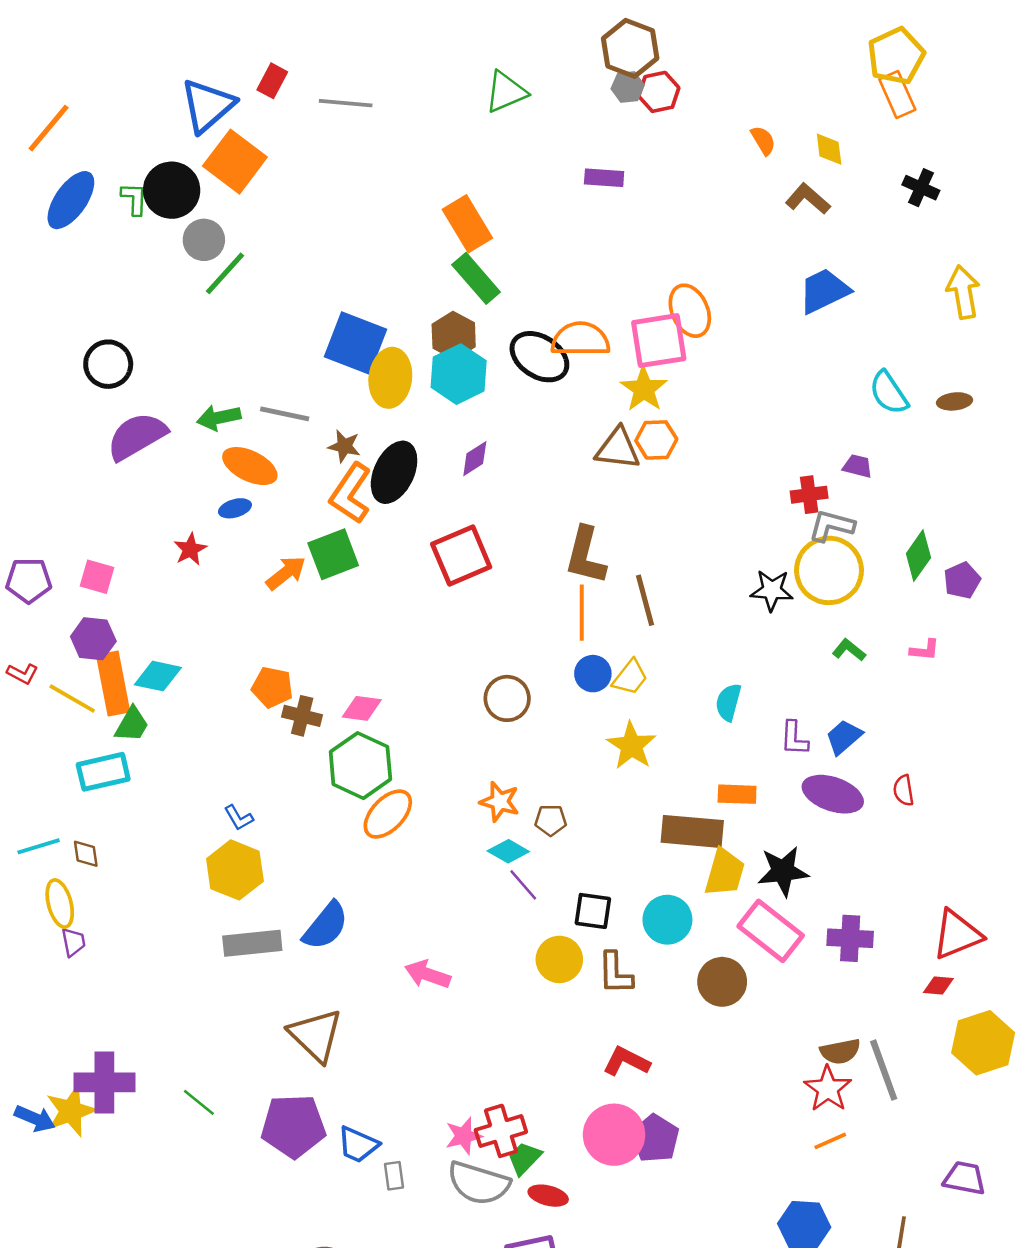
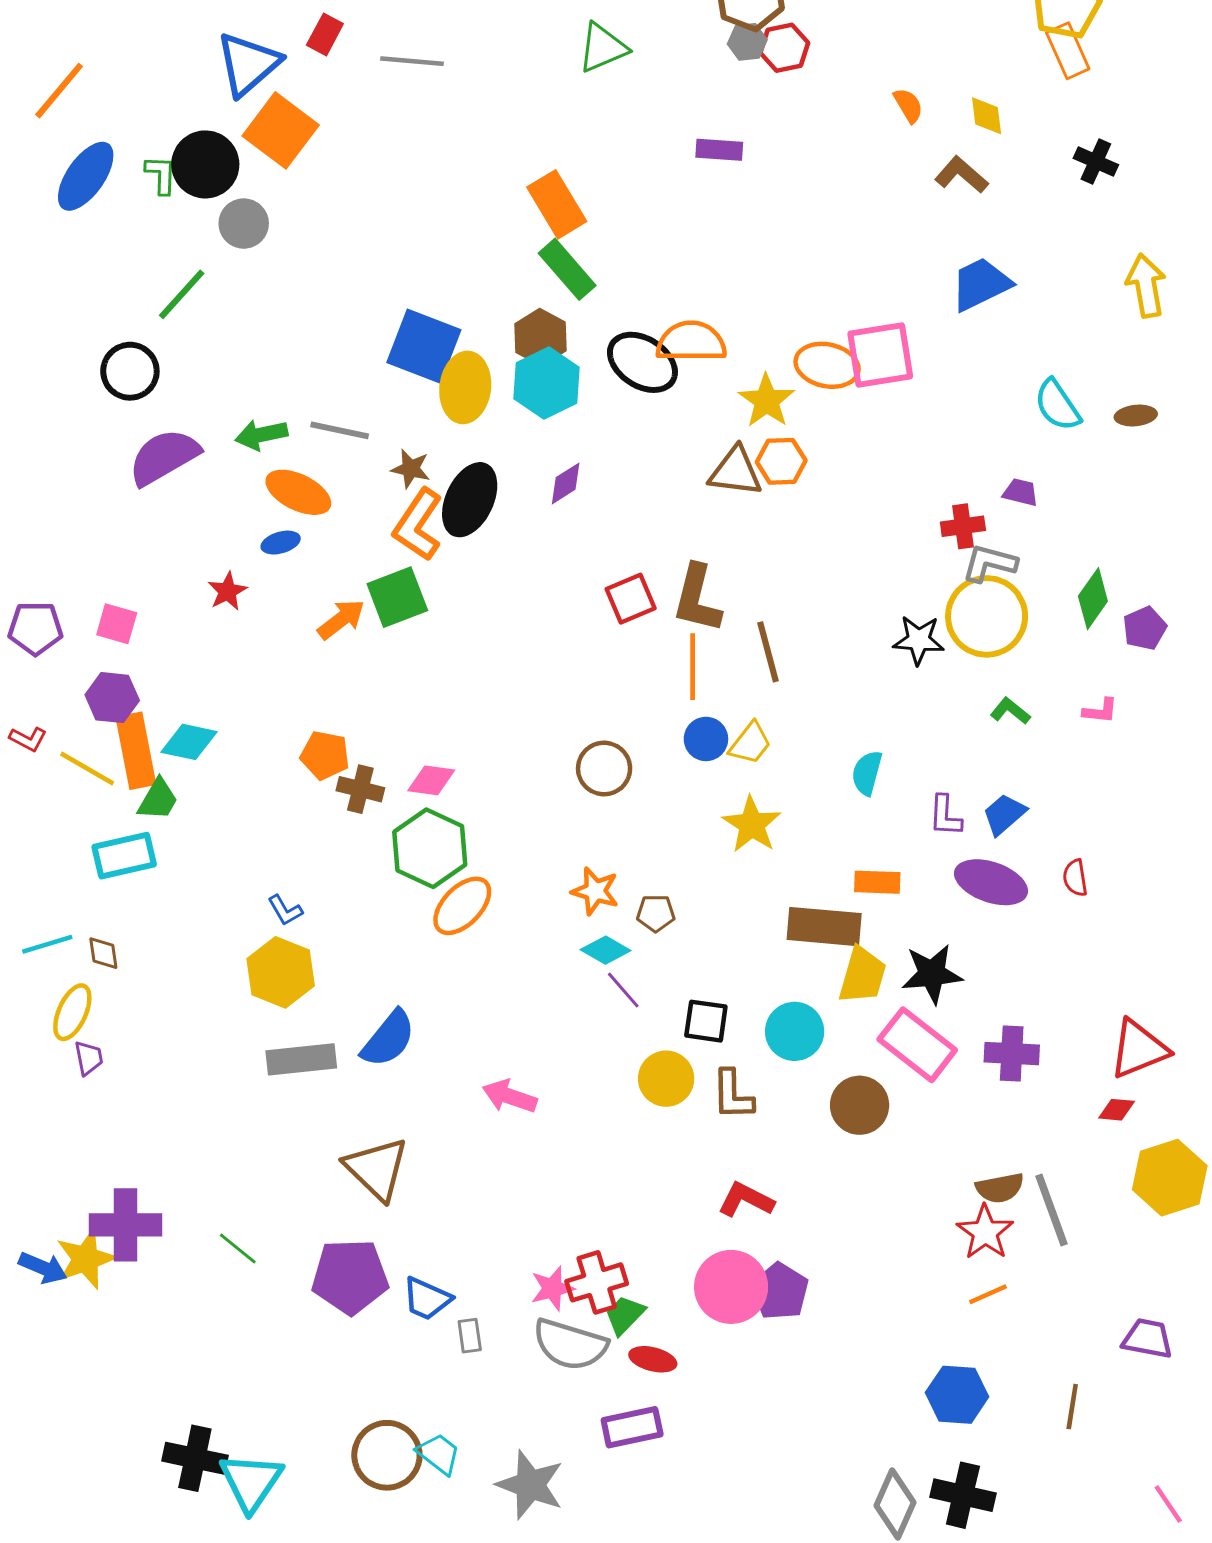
green line: (225, 273) -> (182, 294), moved
orange ellipse: (690, 311) -> (827, 365), moved, turned -54
pink square: (659, 341) -> (880, 355), moved
red square: (461, 556) -> (631, 599), moved, size x0.7
yellow ellipse: (60, 904) -> (72, 1012), turned 39

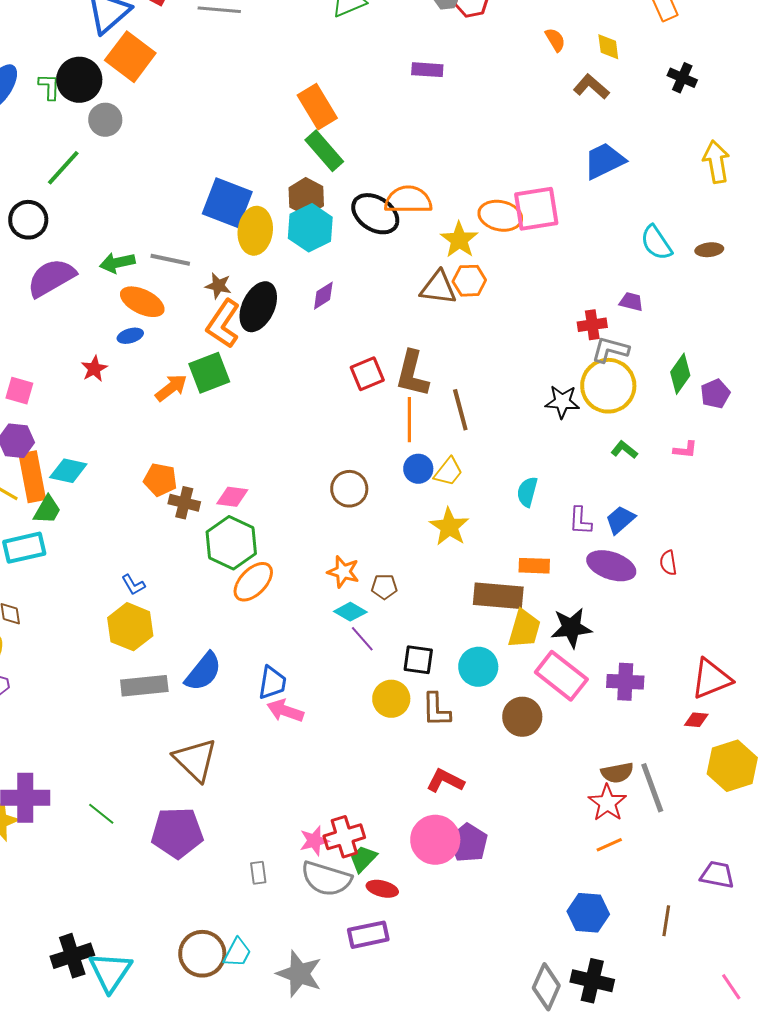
blue trapezoid: (427, 1299) -> (272, 683), moved, turned -105
cyan trapezoid: (439, 1454) -> (237, 953), turned 80
black cross: (195, 1458) -> (72, 956), turned -30

